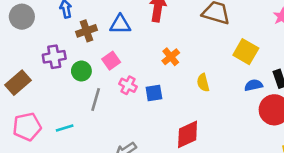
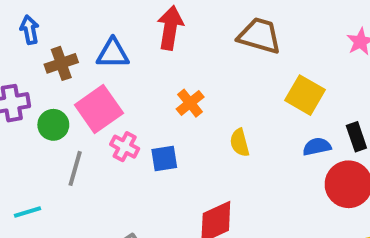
pink square: (111, 61) -> (99, 109), size x1.6

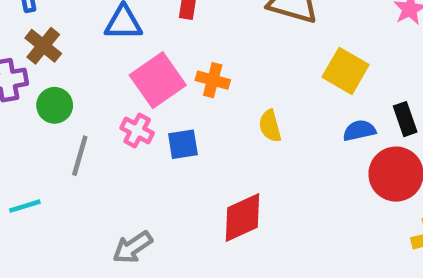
brown cross: (61, 63) -> (43, 46), moved, turned -32
orange cross: (190, 103) -> (213, 80), turned -36
pink square: (99, 109) -> (158, 80), moved

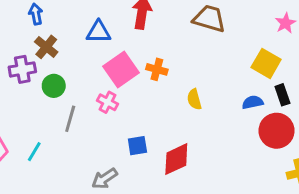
yellow square: (346, 71) -> (266, 63), moved
blue square: (183, 144) -> (137, 146), moved
cyan line: (25, 206) -> (34, 152), turned -42

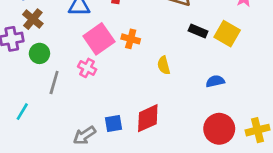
black rectangle: (282, 95) -> (198, 31), moved, turned -48
blue semicircle: (253, 102) -> (215, 81), moved
red circle: (277, 131) -> (219, 129), moved
blue square: (137, 146) -> (113, 123), moved

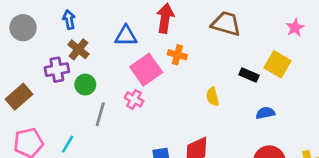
black rectangle: (198, 31) -> (249, 75), moved
orange cross: (131, 39) -> (177, 55), moved

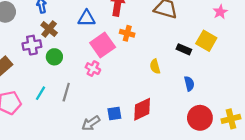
blue semicircle: (265, 113) -> (189, 84), moved, turned 88
gray line: (100, 114) -> (66, 92), moved
cyan line: (68, 144) -> (41, 93), moved

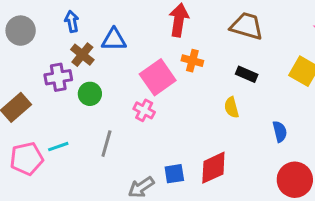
blue triangle: (87, 18) -> (114, 40), moved
black rectangle: (184, 49) -> (247, 74), moved
cyan line: (41, 93) -> (58, 147), moved, turned 40

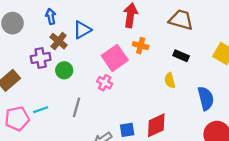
blue triangle: (114, 40) -> (82, 30), turned -30
blue semicircle: (280, 131) -> (206, 98), size x1.5

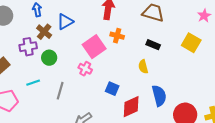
blue semicircle: (206, 98) -> (159, 96), moved
cyan line: (41, 110) -> (33, 83), moved
blue square: (127, 130) -> (112, 89), moved, turned 32

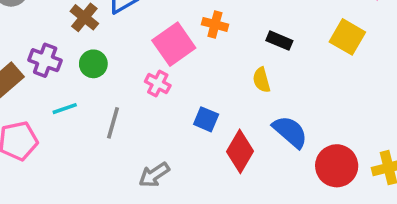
purple cross: (28, 47) -> (45, 60), moved, turned 30
blue semicircle: (159, 96) -> (290, 132), turned -35
red diamond: (131, 107) -> (240, 151), turned -35

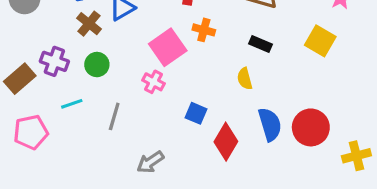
blue semicircle: (290, 132) -> (270, 124), turned 32
red circle: (337, 166) -> (311, 127), moved

